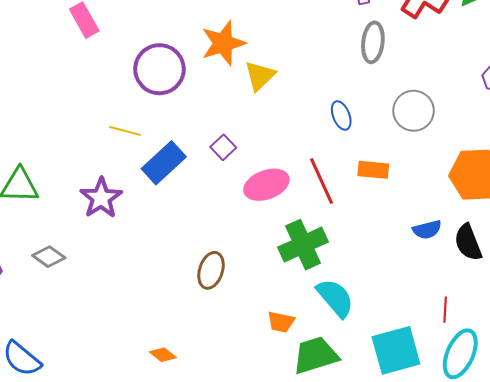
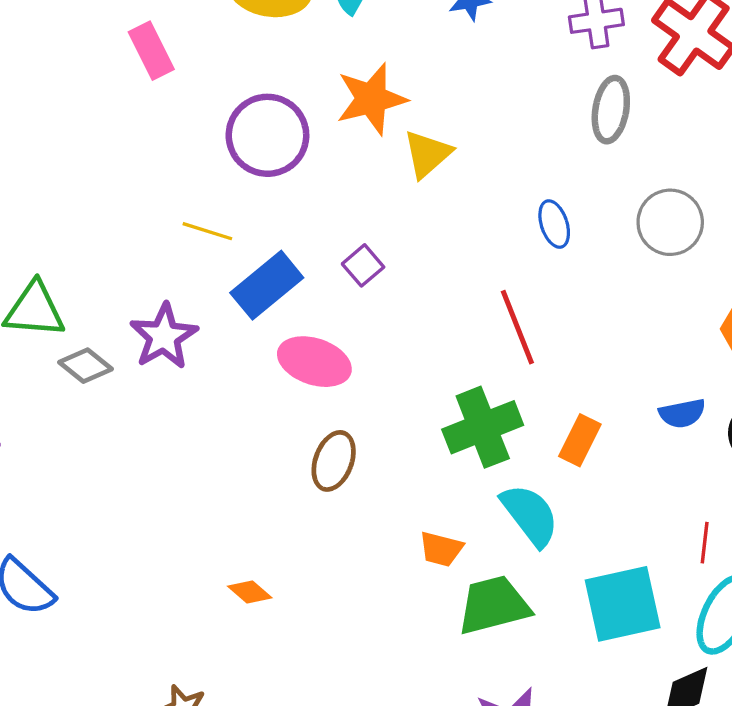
orange rectangle: (373, 170) -> (580, 440), moved, turned -72
pink ellipse: (266, 185) -> (314, 362), moved, turned 36
gray diamond: (49, 257) -> (86, 366), moved

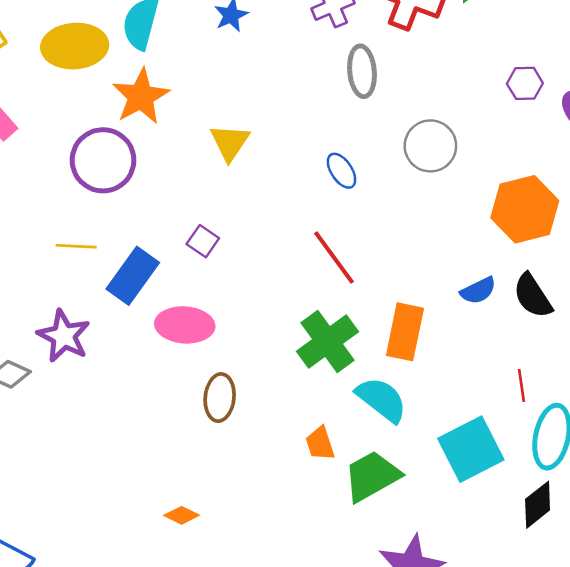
orange star: (371, 99) -> (141, 97), moved
orange rectangle: (580, 440) -> (405, 332), size x1.4
orange trapezoid: (441, 549) -> (320, 444), turned 72

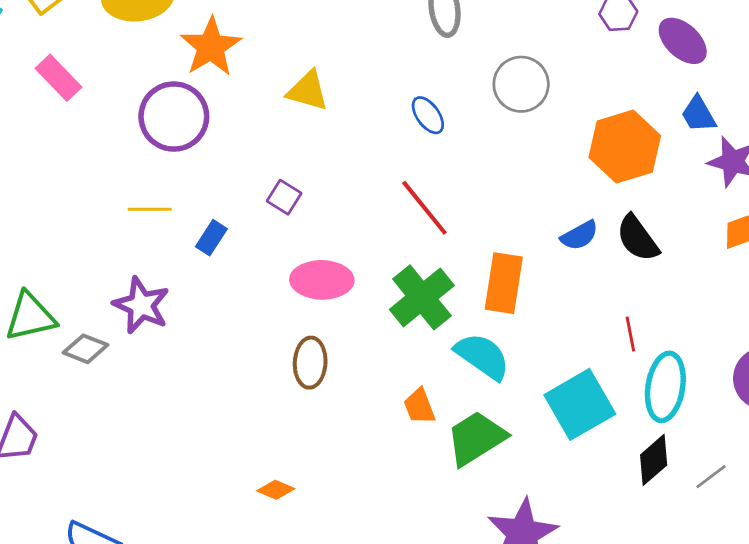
yellow triangle: (230, 142) -> (308, 91), turned -45
blue rectangle: (133, 276) -> (211, 238), size x0.6
pink ellipse: (185, 325) -> (322, 280), moved

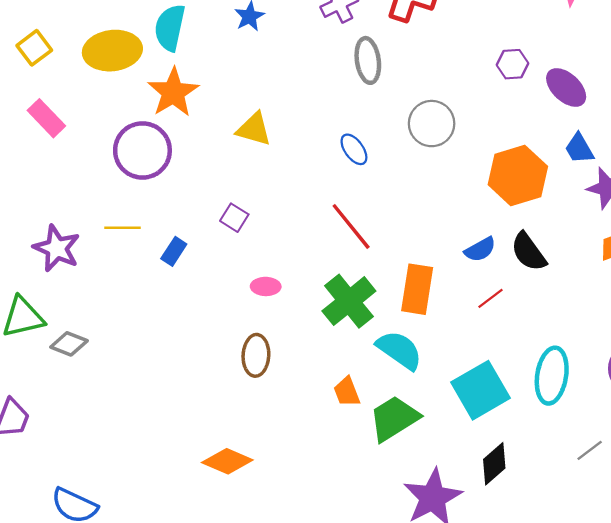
pink ellipse: (322, 280) -> (266, 286), size x0.6
purple star: (141, 305) -> (57, 248), moved
red line: (630, 334) -> (490, 298), moved, turned 64
black diamond: (654, 460) -> (494, 464), moved
orange diamond: (276, 490) -> (227, 461), size x1.6

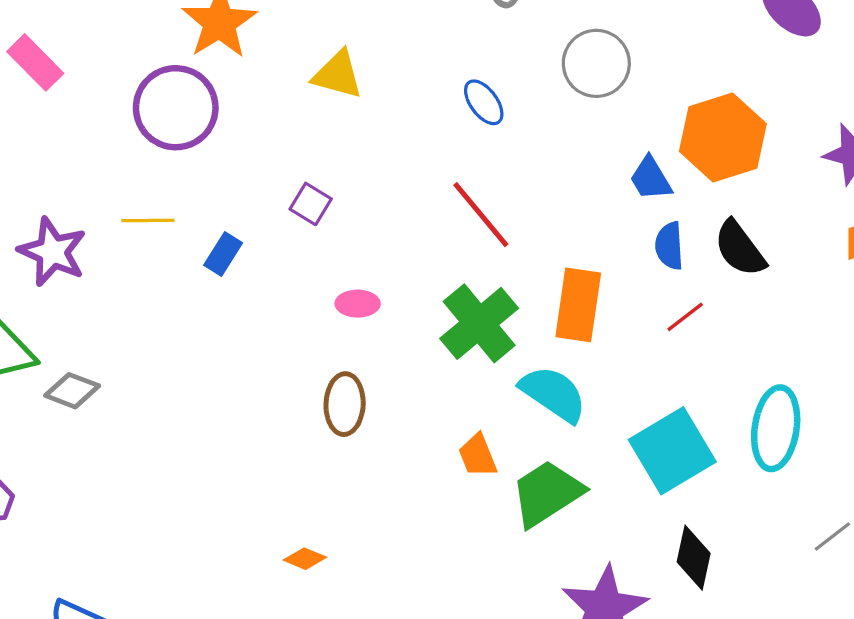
blue trapezoid: (579, 149) -> (651, 179), moved
blue semicircle: (480, 249) -> (669, 246), turned 116
orange diamond: (227, 461) -> (305, 559), size x0.6
black diamond: (494, 464) -> (694, 558), turned -36

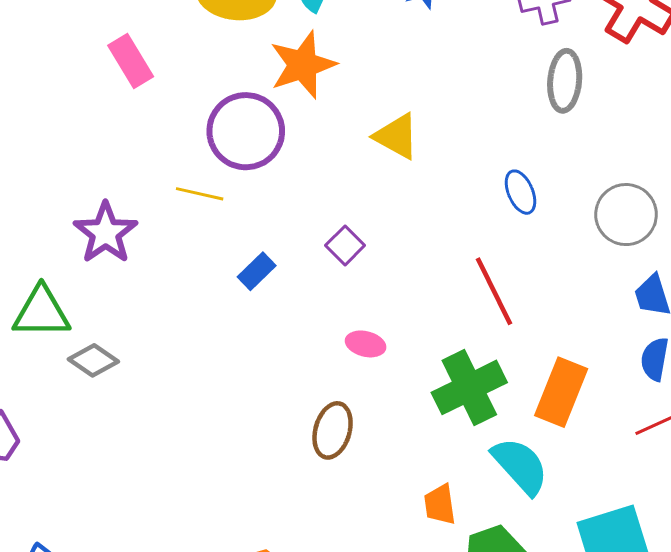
gray circle: (596, 63) -> (626, 215), moved
yellow line: (148, 220) -> (200, 194), moved

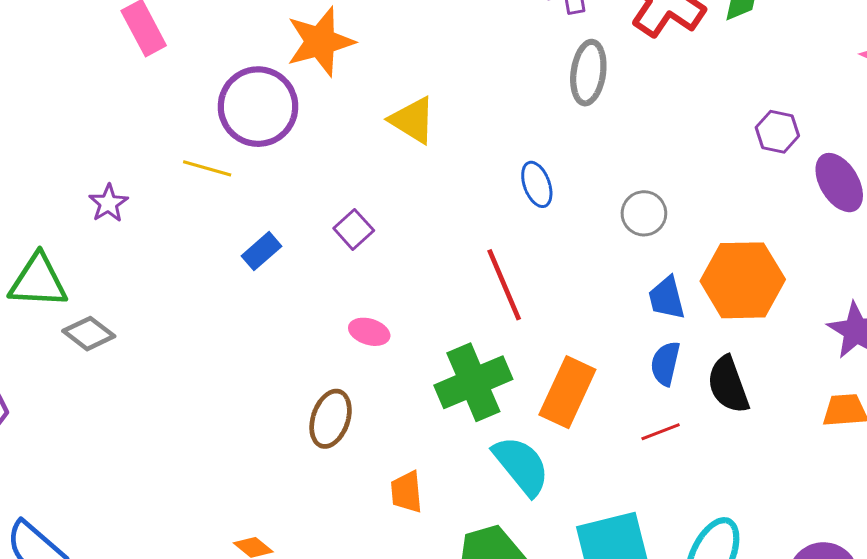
gray circle: (626, 215) -> (644, 213), size x0.7
purple star: (106, 233) -> (108, 203), size x0.6
orange trapezoid: (440, 504) -> (406, 492), moved

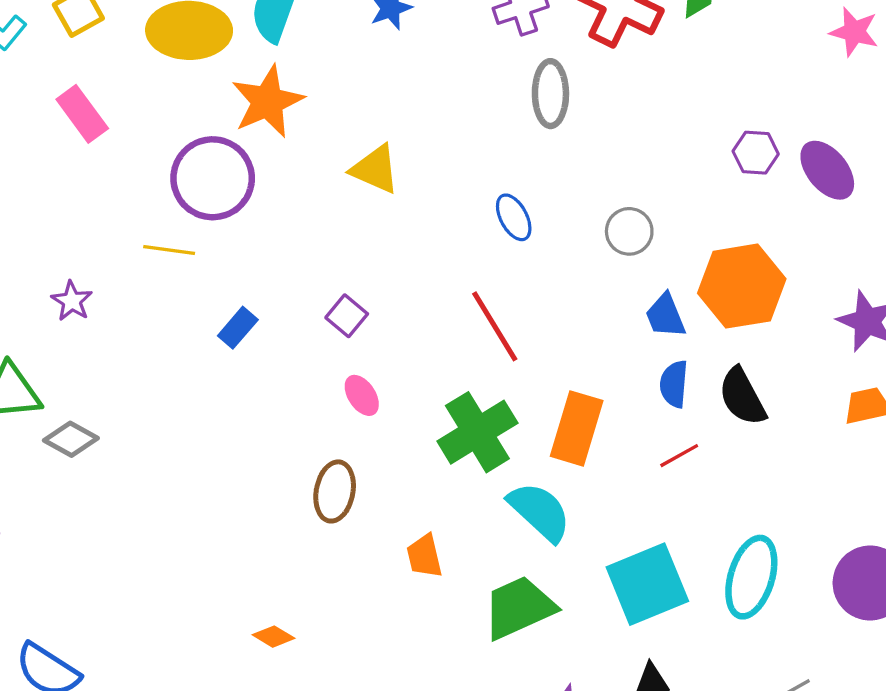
purple hexagon: (777, 132) -> (756, 153), moved
purple square: (354, 229) -> (347, 316), moved
pink ellipse: (369, 332) -> (362, 395), turned 48

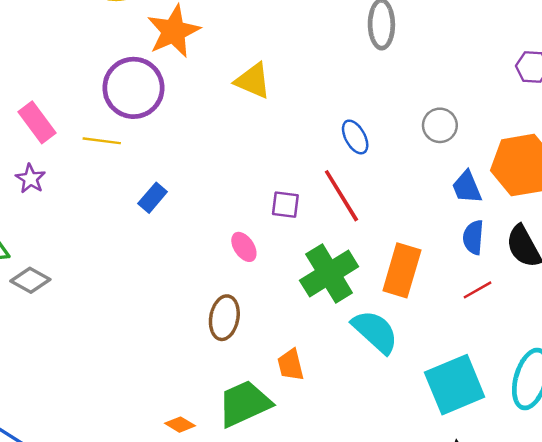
pink rectangle: (82, 114) -> (37, 122), moved
blue ellipse: (514, 217) -> (355, 137), moved
purple square: (347, 316) -> (285, 205), moved, turned -32
green trapezoid: (519, 608) -> (244, 404), moved

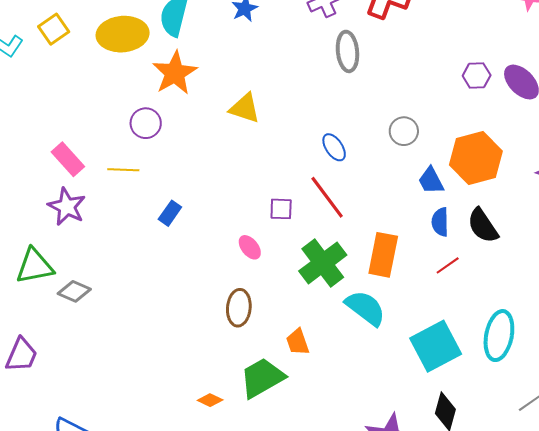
purple circle: (133, 88) -> (146, 123), size x0.6
purple star: (30, 179) -> (67, 207), size x1.5

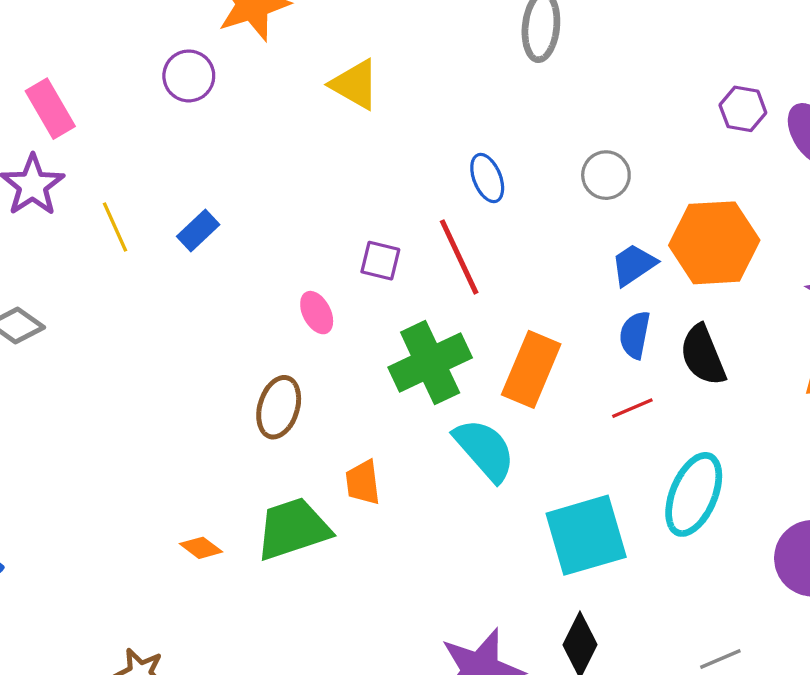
yellow line: (123, 170) -> (115, 227), moved, turned 52
blue trapezoid: (431, 181) -> (634, 265), turned 72
cyan ellipse: (499, 336) -> (694, 494), moved

